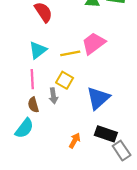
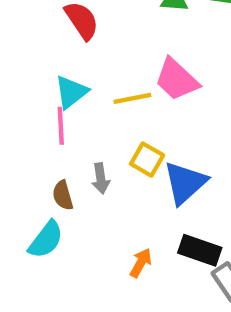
pink trapezoid: (94, 43) -> (177, 79), turned -100
pink line: (32, 79) -> (61, 126), moved
yellow square: (65, 80) -> (147, 160), moved

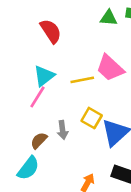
pink line: (61, 126) -> (38, 97), turned 35
brown semicircle: (63, 195) -> (39, 140), turned 60

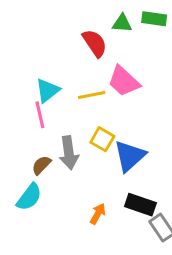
red semicircle: (51, 31) -> (95, 43), moved
pink line: (38, 97) -> (40, 115), turned -45
gray arrow: (63, 130) -> (69, 153), size x1.5

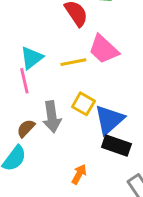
black rectangle: (140, 205) -> (116, 146), moved

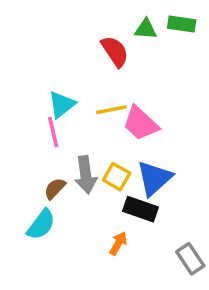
pink trapezoid: (104, 49) -> (141, 123), moved
yellow square: (83, 104) -> (117, 177), moved
black rectangle: (116, 146) -> (141, 209), moved

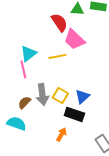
pink trapezoid: (141, 123) -> (74, 39), moved
blue triangle: (154, 178) -> (82, 96), size x0.7
cyan semicircle: (41, 224) -> (16, 123), turned -108

